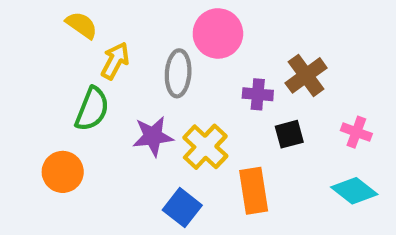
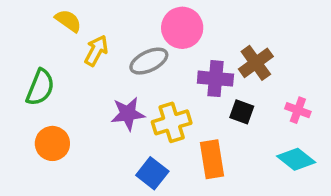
gray ellipse: (178, 73) -> (149, 61), turned 60
purple cross: (258, 94) -> (215, 79), size x1.4
green semicircle: (92, 109) -> (40, 87), moved
black square: (289, 134) -> (242, 112), turned 35
yellow cross: (205, 147) -> (172, 122), turned 30

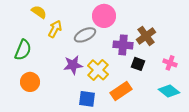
yellow cross: (172, 122) -> (98, 70), turned -30
orange rectangle: (212, 159) -> (121, 91), turned 65
blue square: (152, 173) -> (87, 99), turned -30

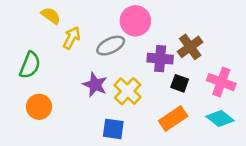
pink cross: (170, 63) -> (221, 82), size x1.5
purple star: (73, 65) -> (95, 85), turned 30
orange rectangle: (121, 91) -> (173, 118), moved

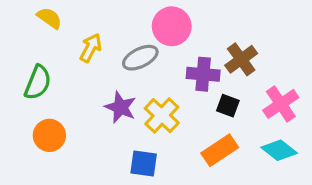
yellow semicircle: (51, 16) -> (49, 18), moved
pink cross: (221, 82) -> (281, 104), turned 36

